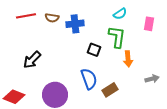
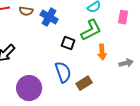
blue cross: (75, 24) -> (49, 17), turned 36
green L-shape: (117, 37) -> (91, 30), turned 55
gray arrow: (152, 79) -> (126, 63), moved

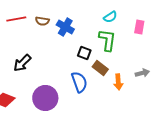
green L-shape: (91, 30) -> (107, 40), turned -55
orange arrow: (102, 52) -> (118, 82), moved
brown rectangle: (84, 83) -> (100, 68), moved, turned 70

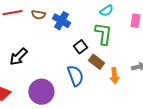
black square: (84, 53) -> (80, 47), turned 32

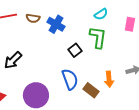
brown rectangle: (96, 62) -> (91, 90), moved

